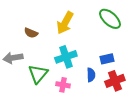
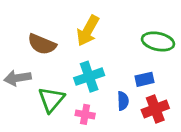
green ellipse: (110, 19) -> (158, 41), moved, turned -30
brown semicircle: (31, 33) -> (42, 44), size x1.5

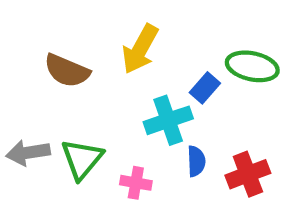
cyan cross: (89, 77) -> (168, 120), moved
gray arrow: (18, 78) -> (28, 153), moved
blue rectangle: (144, 79) -> (205, 88), moved, turned -36

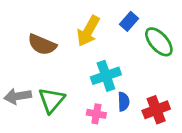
green ellipse: (252, 66) -> (159, 42), turned 36
blue rectangle: (205, 88) -> (129, 21), moved
pink cross: (136, 183) -> (96, 114), moved

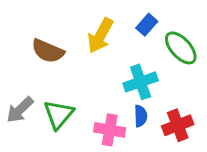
cyan cross: (106, 76) -> (141, 82), moved
gray arrow: (18, 96) -> (20, 110), turned -35
pink cross: (96, 114) -> (110, 130), size x1.4

